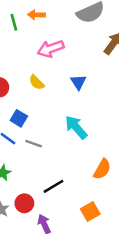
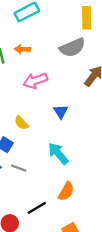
yellow semicircle: (37, 82) -> (21, 123), moved
orange semicircle: (102, 169) -> (66, 191), moved

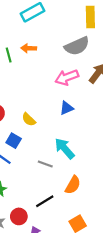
pink arrow: (35, 81) -> (67, 77), moved
blue triangle: (61, 112) -> (66, 108), turned 40
gray line: (19, 168) -> (45, 164), moved

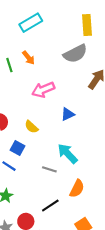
orange arrow: (29, 48) -> (28, 58), turned -128
pink arrow: (67, 77) -> (43, 90), moved

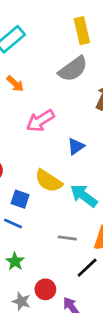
yellow semicircle: (31, 127) -> (49, 181), moved, size x1.5
gray line: (49, 169) -> (67, 238), moved
black line: (50, 206) -> (87, 268), moved

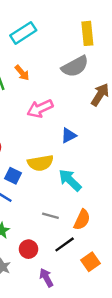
yellow semicircle: (49, 181) -> (40, 163), turned -50
red circle: (45, 289) -> (28, 249), moved

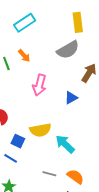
pink arrow: (40, 109) -> (39, 85), turned -50
blue triangle: (69, 135) -> (71, 98), moved
orange semicircle: (82, 220) -> (75, 177), turned -78

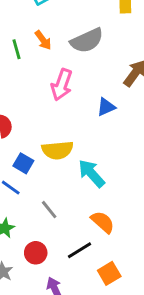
gray semicircle: (68, 50) -> (87, 41), moved
gray line: (49, 174) -> (49, 210), moved, turned 32

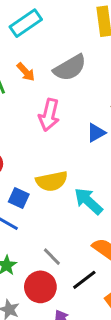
gray line: (49, 210) -> (52, 257), moved
red circle: (36, 253) -> (40, 287), size x1.4

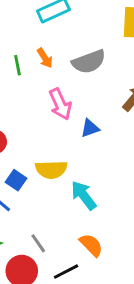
pink arrow: (49, 115) -> (60, 104), turned -48
blue triangle: (96, 133) -> (90, 128), moved

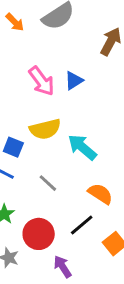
pink arrow: (60, 104) -> (42, 81), moved
gray line: (38, 243) -> (48, 183), moved

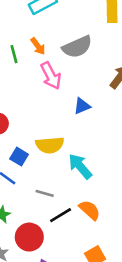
pink arrow: (42, 81) -> (51, 76), moved
gray line: (48, 183) -> (45, 193), turned -36
black line: (82, 225) -> (61, 215), moved

